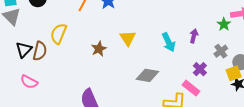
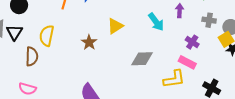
yellow triangle: (128, 38) -> (115, 26), turned 42
black triangle: (24, 50) -> (14, 32), moved
gray cross: (221, 51) -> (209, 20), turned -32

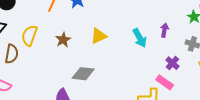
brown star: (89, 42) -> (63, 40), moved
gray diamond: (142, 59) -> (83, 74), moved

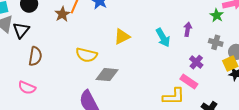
yellow semicircle: (29, 36) -> (86, 55), moved, turned -95
brown star: (63, 40) -> (62, 14), moved

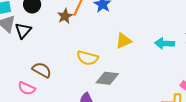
cyan arrow: (163, 38) -> (165, 43), turned 120
brown semicircle: (35, 56) -> (42, 70), moved, turned -72

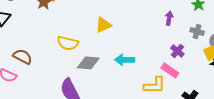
cyan arrow: (165, 43) -> (125, 60), moved

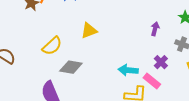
yellow semicircle: (68, 43) -> (52, 46), turned -60
cyan arrow: (125, 60) -> (128, 70), moved

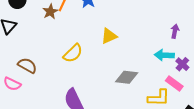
gray diamond: (71, 67) -> (127, 77), moved
cyan arrow: (128, 70) -> (164, 55), moved

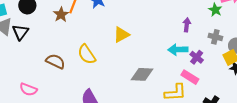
yellow semicircle: (73, 53) -> (87, 54), turned 105
brown semicircle: (27, 65) -> (55, 61), moved

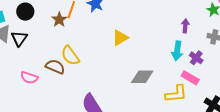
cyan arrow: (178, 50) -> (177, 51), turned -78
yellow semicircle: (87, 54) -> (70, 56), moved
pink semicircle: (28, 89) -> (29, 78), moved

